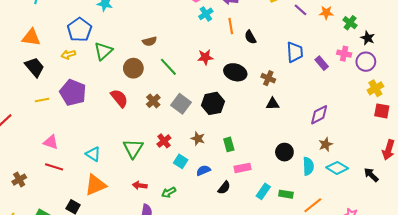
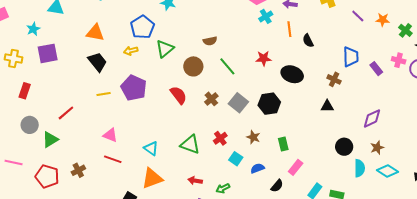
brown cross: (268, 78) -> (334, 79), moved
green triangle: (133, 148) -> (190, 144), turned -45
black circle: (284, 152) -> (344, 147), moved
pink rectangle: (242, 168) -> (296, 167), turned -42

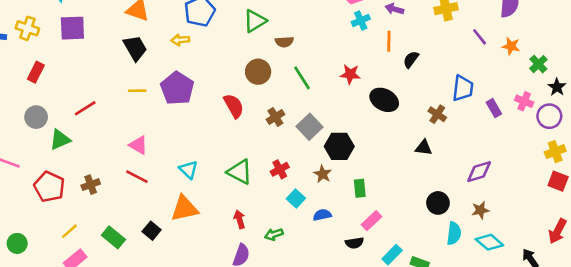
black semicircle: (308, 41) -> (411, 59), turned 56
green triangle: (165, 49) -> (255, 21), moved
black hexagon: (269, 104) -> (339, 146), moved
red arrow: (195, 181) -> (239, 219), turned 56
black semicircle: (277, 186) -> (354, 243), moved, turned 32

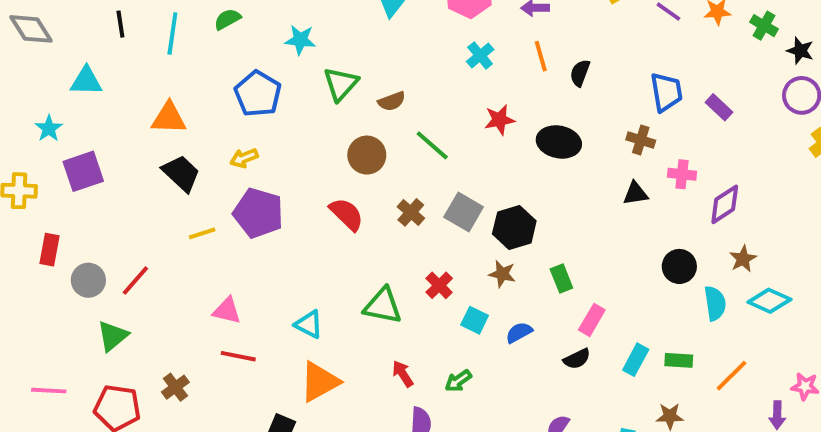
cyan cross: (361, 20) -> (480, 56), moved
yellow arrow: (180, 40) -> (244, 158), moved
pink cross: (524, 101) -> (682, 174), moved
gray circle: (36, 117) -> (88, 280), moved

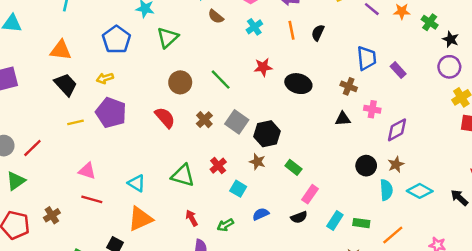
black semicircle: (580, 73) -> (318, 33), moved
brown semicircle: (392, 101) -> (216, 16), moved, turned 56
brown star: (743, 259) -> (396, 164), moved
green rectangle: (561, 279) -> (293, 167), turned -35
blue semicircle: (519, 333) -> (261, 214), moved

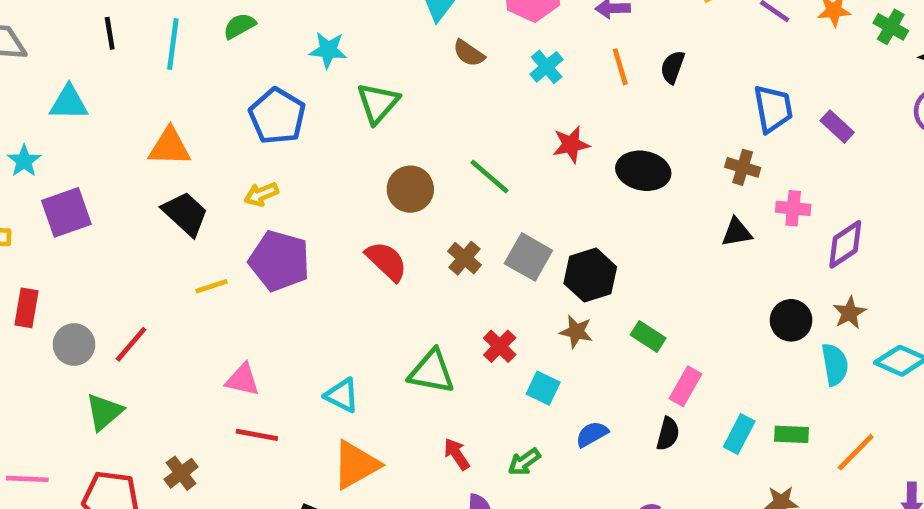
black semicircle: (299, 217) -> (668, 434), turned -49

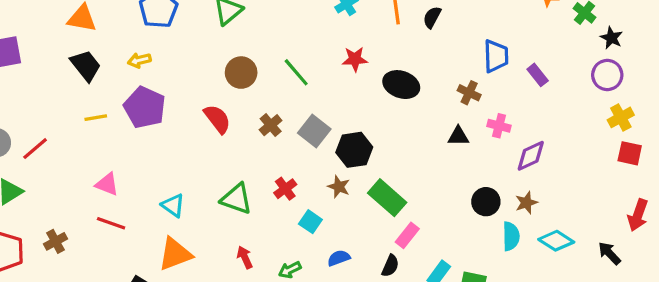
green rectangle: (648, 336) -> (387, 198), size x1.6

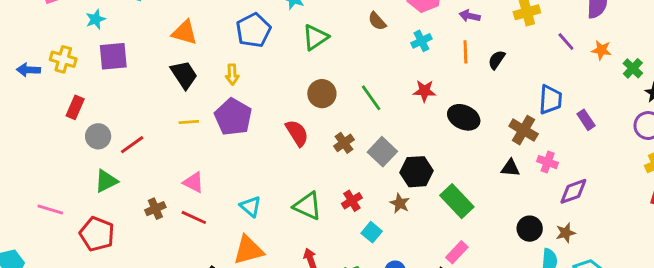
yellow arrow: (139, 60) -> (232, 74), turned -84
brown cross: (469, 93) -> (524, 130), size x1.4
green rectangle: (387, 198) -> (457, 201), moved
brown cross: (56, 241) -> (155, 209), moved

